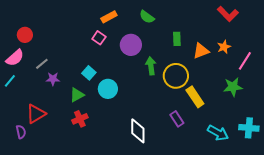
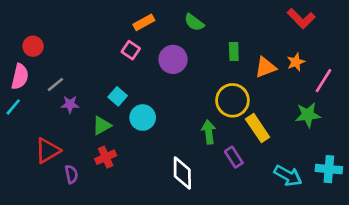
pink semicircle: (15, 58) -> (20, 77), turned -36
green arrow: (151, 66) -> (209, 132), moved
purple semicircle: (21, 132) -> (71, 174), moved

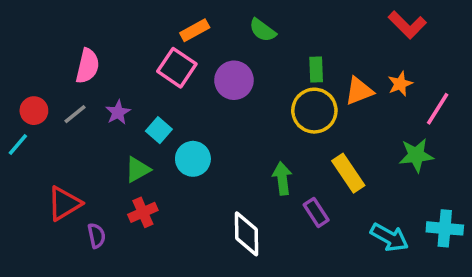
red circle: (33, 46) -> (34, 111), moved
pink square: (131, 50) -> (177, 68), size x1.5
pink semicircle: (20, 77) -> (88, 66), moved
yellow circle: (232, 100) -> (314, 111), moved
purple star: (70, 104) -> (118, 112), moved, turned -30

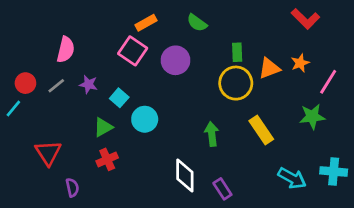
purple star: (118, 112) -> (88, 84), turned -30
red triangle: (64, 203) -> (48, 153), turned -32
purple rectangle: (316, 212) -> (222, 189), moved
purple semicircle: (96, 236) -> (72, 188), moved

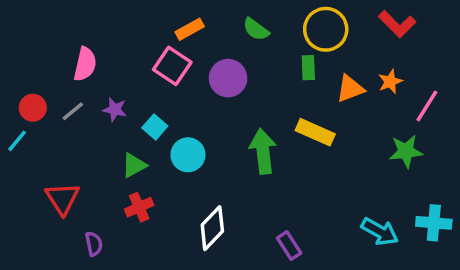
yellow circle: (236, 83) -> (326, 29), moved
yellow rectangle: (261, 130) -> (315, 132), moved, turned -32
green arrow: (212, 134) -> (263, 151), moved, size x1.4
white diamond: (185, 175) -> (212, 228), moved, turned 44

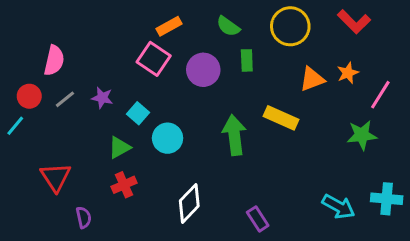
pink semicircle: (85, 64) -> (54, 60), moved
green rectangle: (308, 68) -> (247, 60), moved

